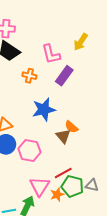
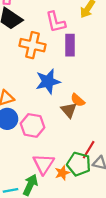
orange cross: (29, 76) -> (33, 45), size x1.6
purple rectangle: (64, 76) -> (70, 45), turned -36
red line: (63, 173) -> (89, 150), moved, turned -30

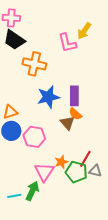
pink L-shape: (56, 22) -> (67, 43), moved
purple rectangle: (70, 45) -> (74, 96), moved
orange star: (62, 173) -> (61, 162), moved

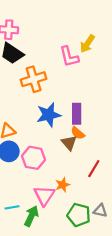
orange cross: (34, 64) -> (34, 79), turned -30
red line: (85, 159) -> (94, 169), moved
gray triangle: (95, 171) -> (100, 211), moved
green pentagon: (76, 172) -> (79, 215), moved
cyan line: (14, 196) -> (12, 207), moved

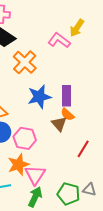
pink L-shape: (69, 57) -> (59, 40), turned 140
orange cross: (34, 79) -> (25, 62), turned -30
orange star: (63, 185) -> (18, 165), moved, size x1.5
green arrow: (31, 216) -> (35, 197), moved

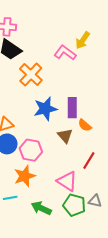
orange semicircle: (67, 114) -> (85, 125), moved
pink triangle: (35, 175) -> (67, 181), moved, turned -30
green arrow: (35, 197) -> (41, 208), turned -90

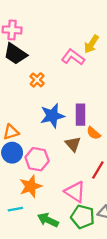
orange cross: (31, 74) -> (37, 80), size x0.6

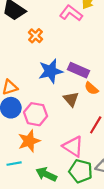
purple rectangle: (81, 115) -> (79, 70), turned -66

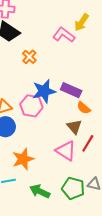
brown triangle: (71, 99) -> (74, 127), moved
pink hexagon: (36, 114) -> (31, 106), moved
pink triangle: (73, 146) -> (66, 151), moved

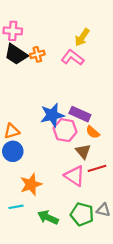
yellow arrow: (82, 22) -> (82, 37), moved
orange cross: (29, 57) -> (37, 54), moved, turned 32
pink hexagon: (31, 106) -> (65, 130), moved
red line: (88, 143) -> (97, 168), turned 42

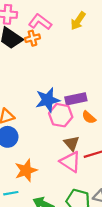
pink L-shape: (72, 58) -> (40, 22), moved
purple rectangle: (80, 114) -> (76, 99), turned -36
brown triangle: (83, 151) -> (72, 143), moved

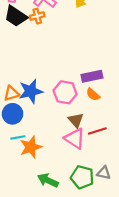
purple rectangle: (76, 99) -> (92, 76), moved
blue star: (48, 100) -> (31, 91), moved
cyan line: (11, 193) -> (18, 137), moved

